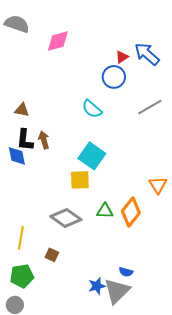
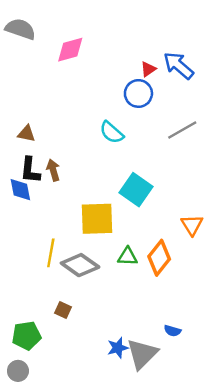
cyan square: (92, 156) -> (136, 190), moved
yellow square: (80, 180) -> (97, 219), size x1.4
yellow line: (21, 238) -> (51, 253), moved
blue semicircle: (126, 272) -> (172, 331), moved

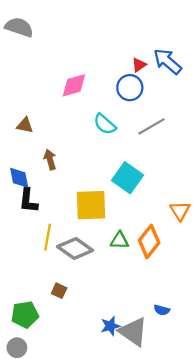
pink diamond: (70, 50) -> (74, 85), moved
gray line: (182, 130) -> (151, 126), moved
black L-shape: (30, 170) -> (28, 201), moved
gray triangle: (142, 354) -> (133, 332), turned -40

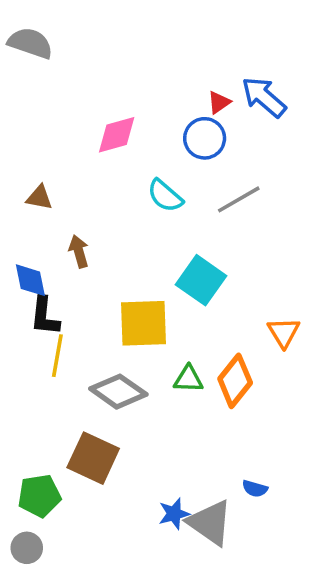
yellow line: (48, 237) -> (57, 356), moved
brown square: (59, 291) -> (93, 458), size x2.0

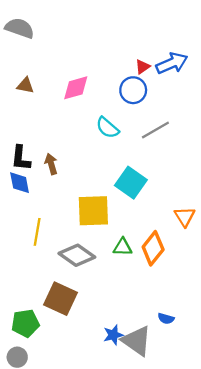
blue arrow: (264, 97) -> (172, 63), turned 116
brown triangle: (39, 198) -> (25, 85), moved
black L-shape: (45, 316) -> (21, 158), moved

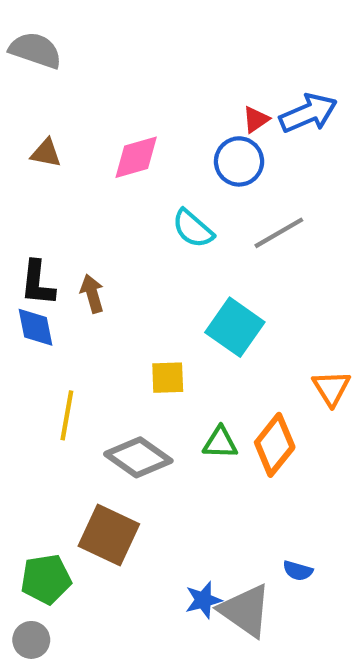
yellow square: (93, 211) -> (168, 378), size x0.6

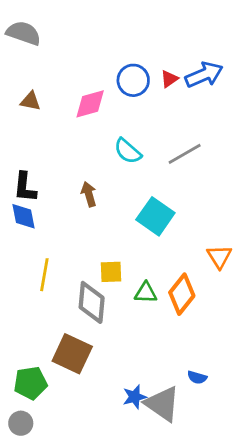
blue circle: (239, 161) -> (133, 80), moved
brown arrow: (92, 294) -> (89, 194), moved
yellow square: (168, 378) -> (111, 272), moved
gray diamond: (138, 457) -> (92, 302), turned 60

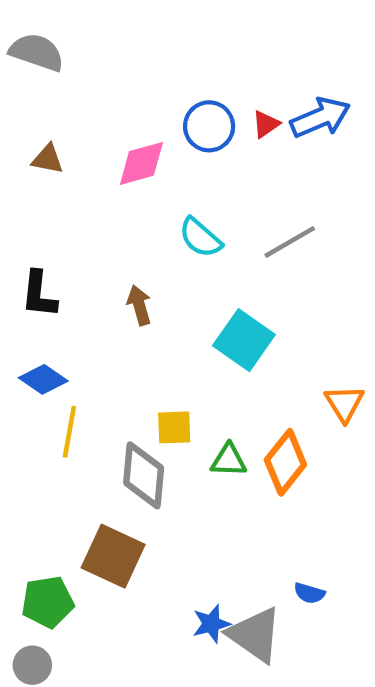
blue diamond: (24, 216) -> (43, 379), moved, turned -44

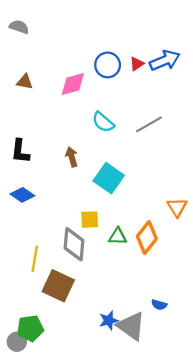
gray semicircle: (37, 52) -> (19, 27), size x0.7
cyan square: (244, 340) -> (109, 178), moved
yellow line: (69, 432) -> (35, 259), moved
green pentagon: (48, 602) -> (30, 328), moved

